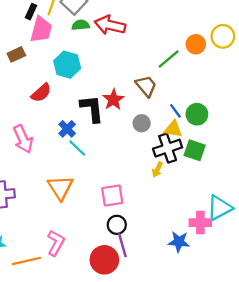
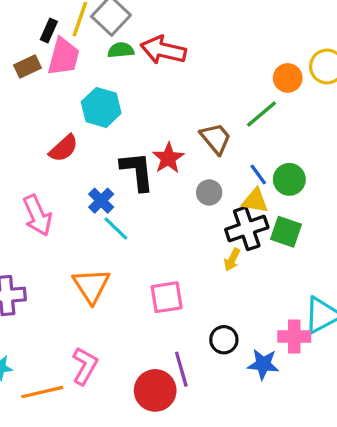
brown rectangle: (16, 54) -> (28, 66), moved
green line: (169, 59) -> (262, 114), moved
black circle: (117, 225) -> (224, 340), moved

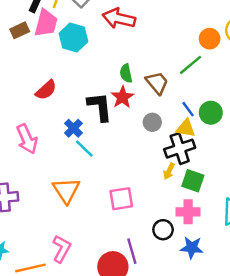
green semicircle: (121, 50) -> (126, 73), moved, turned -96
cyan hexagon: (101, 107) -> (73, 37), moved
green square: (286, 232) -> (193, 181), moved
pink cross: (294, 336) -> (188, 212), moved

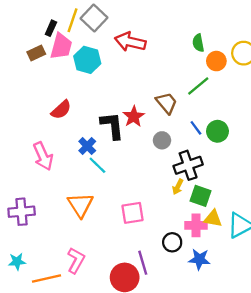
green semicircle: (126, 73) -> (198, 43), moved
yellow triangle: (186, 128) -> (213, 219), moved

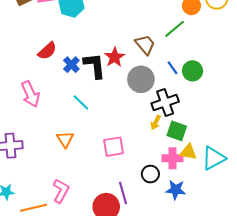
gray circle: (162, 140) -> (141, 79), size x1.6
blue cross: (87, 146) -> (71, 65), moved
orange triangle: (80, 205) -> (65, 139), size x0.7

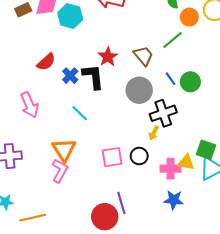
red star: (115, 57) -> (108, 57), moved
green square: (177, 131) -> (206, 150), moved
orange triangle: (65, 139) -> (64, 150), size x1.4
black circle: (150, 174) -> (139, 156), moved
pink L-shape: (61, 191) -> (60, 171), moved

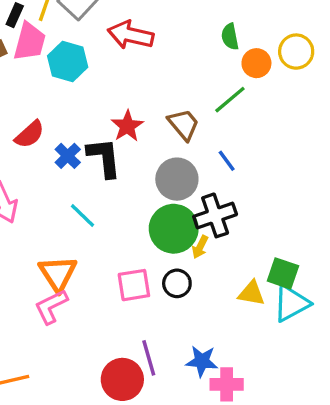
green circle: (190, 82) -> (174, 229), moved, size x1.5
pink cross: (171, 169) -> (227, 384), moved
pink L-shape: (60, 171) -> (51, 307), turned -145
blue star: (174, 200) -> (202, 361), moved

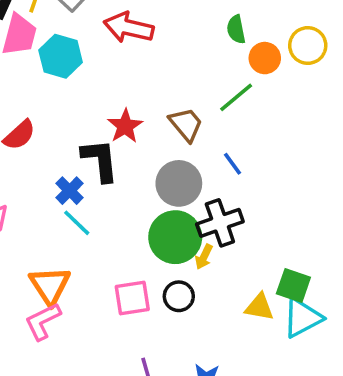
blue cross: (68, 156) -> (70, 191), moved

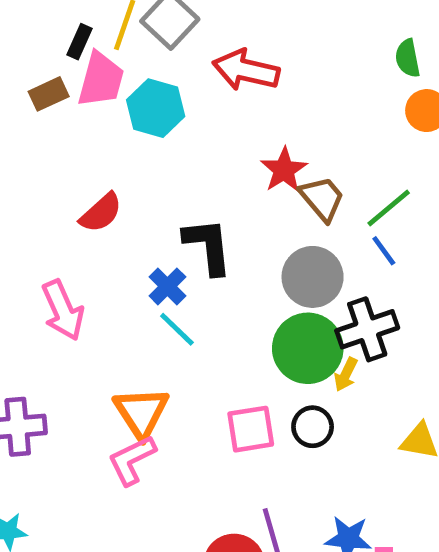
green semicircle: (236, 29) -> (408, 58), moved
green line: (236, 97) -> (389, 208), moved
red star: (125, 126) -> (284, 170), moved

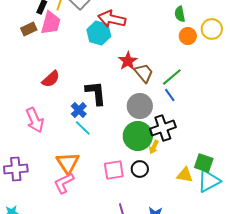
cyan hexagon: (156, 108) -> (99, 33), moved

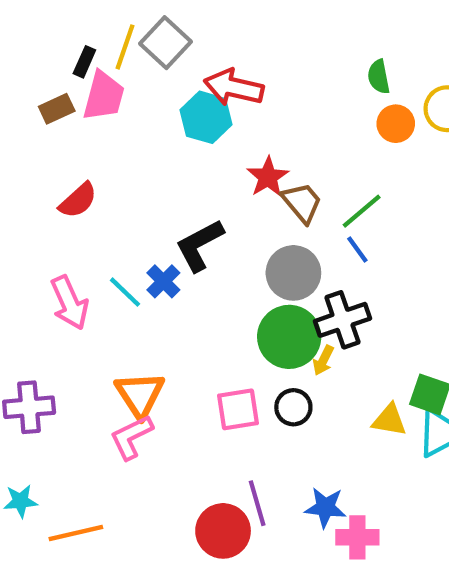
red semicircle: (51, 79) -> (78, 200), moved
black L-shape: (96, 93) -> (200, 245), turned -112
cyan line: (83, 128) -> (125, 292), moved

